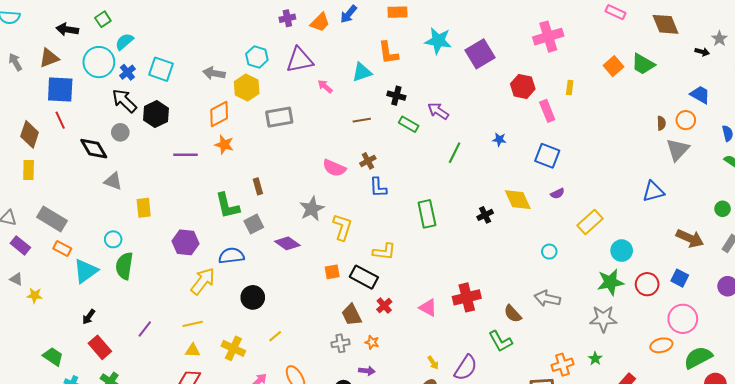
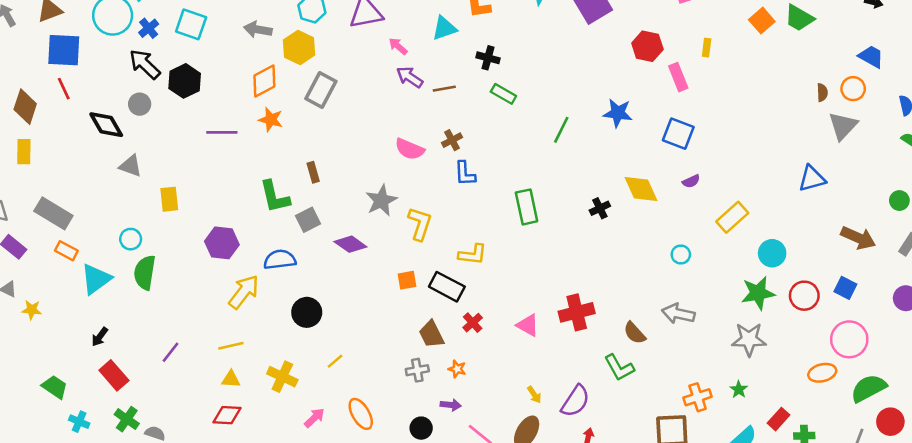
purple arrow: (438, 111) -> (410, 77), moved
gray rectangle: (279, 117) -> (321, 90), moved, turned -52
blue star: (499, 139) -> (618, 113), size x1.6

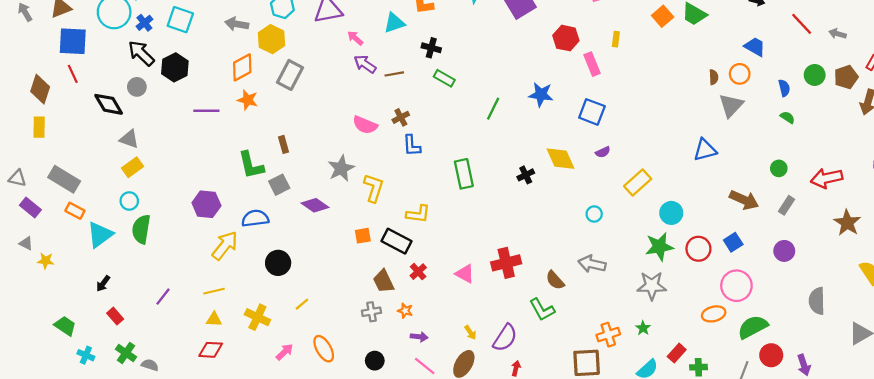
yellow rectangle: (169, 199) -> (133, 167), moved, turned 60
blue square: (845, 288) -> (733, 242), turned 30
red rectangle: (114, 375) -> (115, 316), size x0.7
purple arrow: (451, 405) -> (419, 337), moved

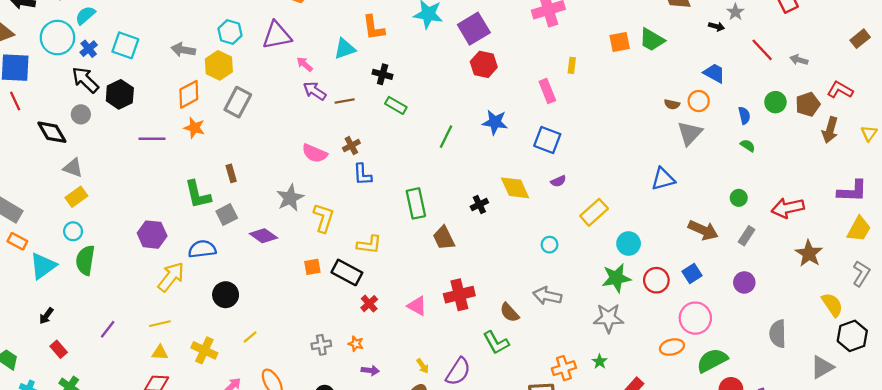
orange square: (663, 16) -> (620, 42), turned 30
red hexagon: (566, 38) -> (484, 64), moved
brown semicircle: (714, 77) -> (672, 104), turned 104
brown trapezoid: (383, 281) -> (444, 238), moved

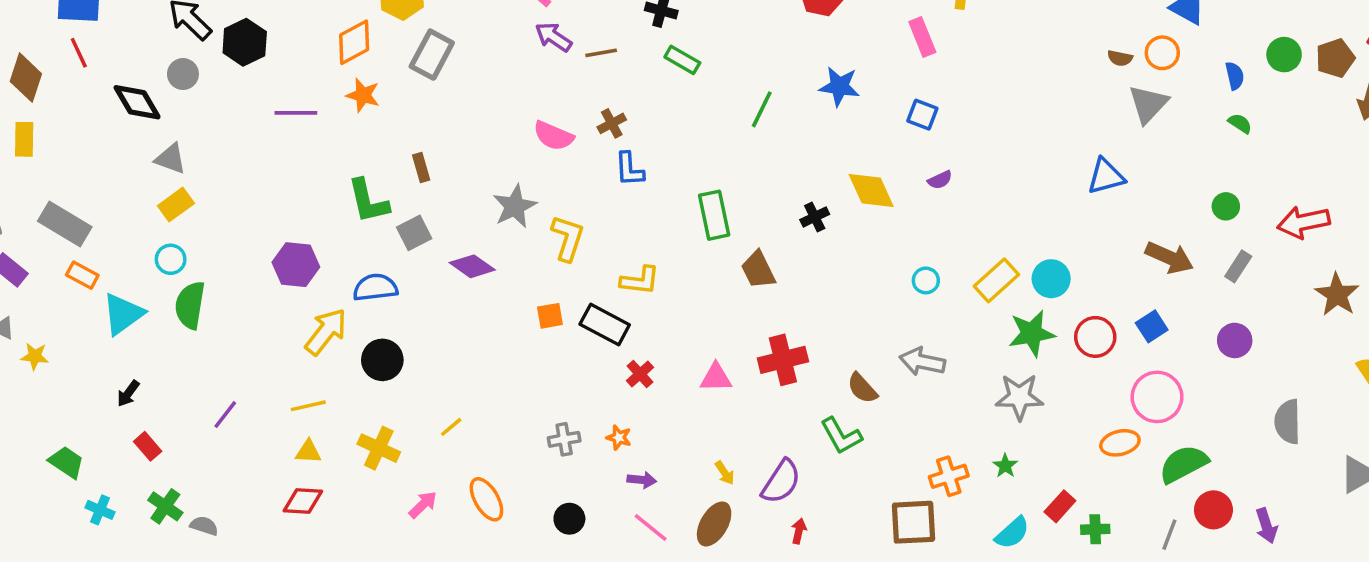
blue square: (547, 140) -> (922, 115), size x0.7
yellow rectangle: (594, 212) -> (996, 280), moved
black circle: (226, 295) -> (382, 360), moved
pink triangle: (417, 306) -> (716, 378), turned -30

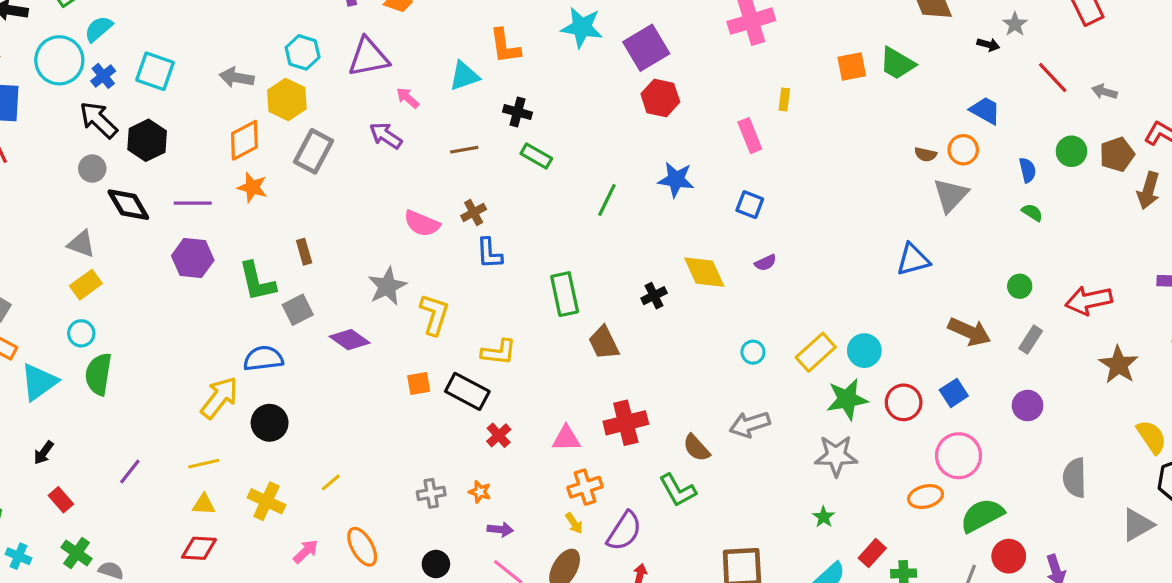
purple arrow: (554, 37) -> (386, 136), moved
black diamond: (137, 102) -> (128, 205), moved
purple hexagon: (296, 265) -> (193, 258), moved
gray arrow: (922, 362) -> (750, 424), turned -30
orange cross: (949, 476) -> (585, 487), moved

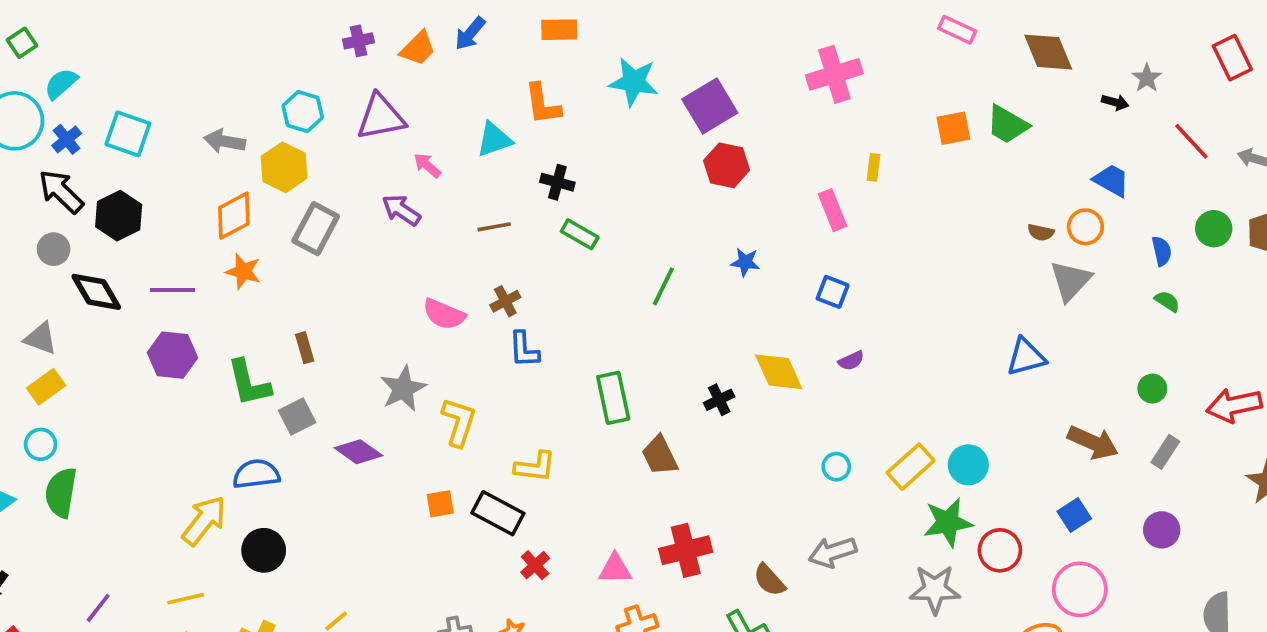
blue star: (676, 180) -> (745, 262), size x0.7
red circle: (904, 402) -> (1000, 550), moved

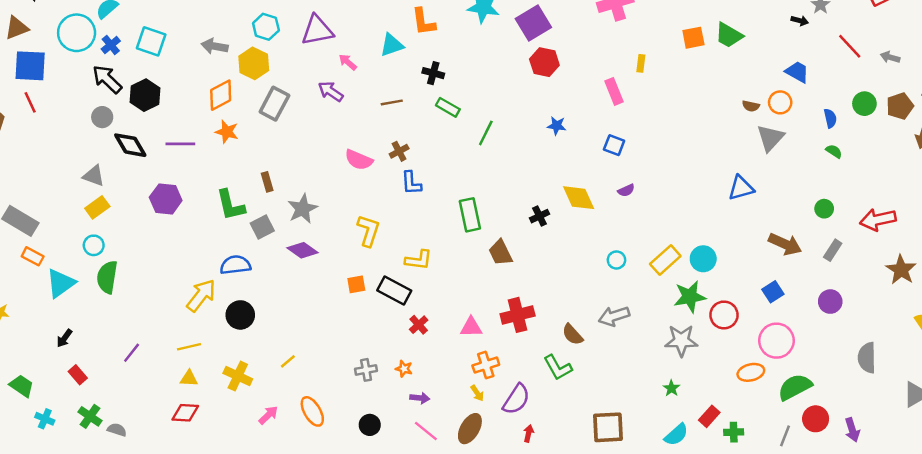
green line: (663, 286) -> (486, 133), moved
purple hexagon: (173, 355) -> (166, 199), moved
gray star: (403, 389) -> (303, 209), moved

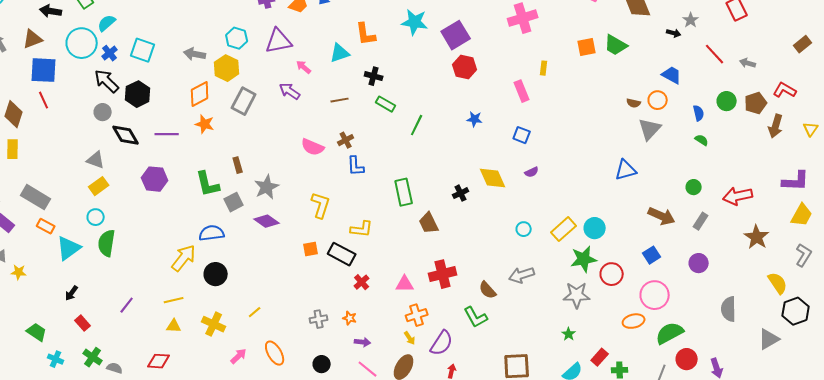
red diamond: (185, 413) -> (159, 361), moved

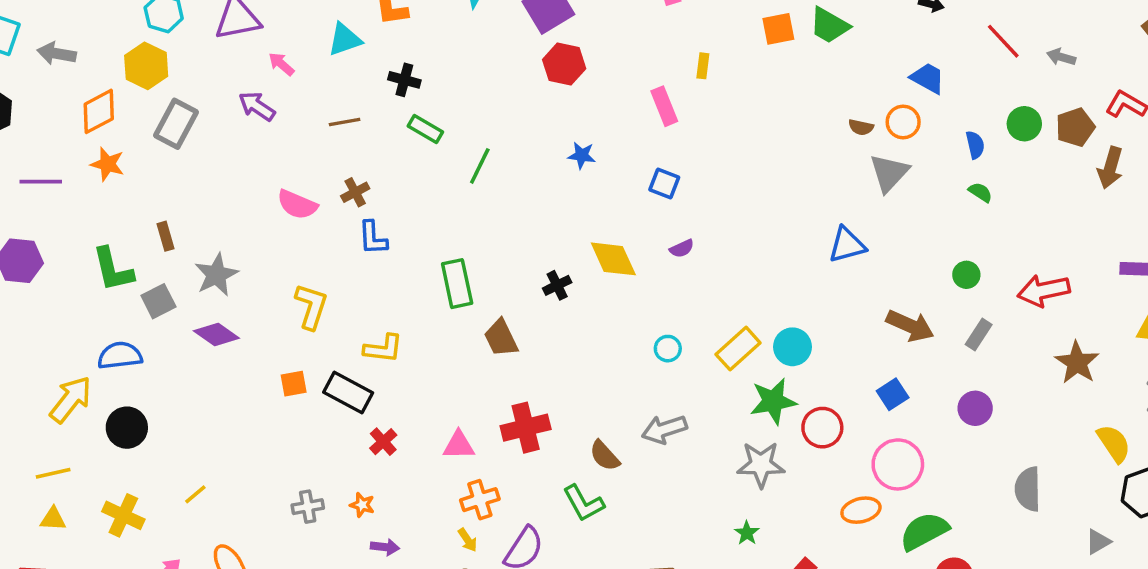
gray arrow: (195, 54) -> (57, 53), moved
gray triangle: (769, 339) -> (1098, 542), size x0.7

